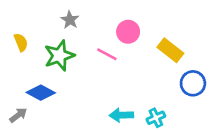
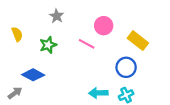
green star: (59, 56) -> (48, 45), size x0.7
blue circle: (193, 83) -> (126, 67), moved

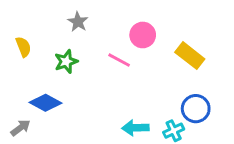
blue circle: (126, 67) -> (196, 109), moved

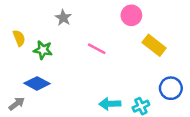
pink circle: (143, 35) -> (131, 15), moved
green star: (66, 62) -> (43, 50), moved, turned 30
blue circle: (196, 109) -> (171, 88), moved

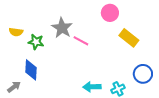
gray star: (63, 18) -> (62, 28), moved, size x1.5
yellow semicircle: (19, 38) -> (16, 32), turned 120
blue diamond: (37, 83) -> (31, 70), turned 65

